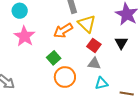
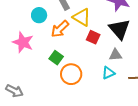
cyan circle: (20, 11) -> (39, 15), moved
black triangle: (121, 43) -> (120, 29), size x1.6
gray triangle: (94, 64) -> (115, 55), moved

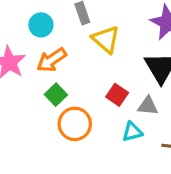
orange arrow: (60, 29) -> (52, 60), moved
red square: (93, 37) -> (117, 95), moved

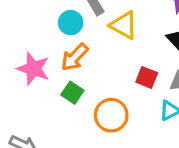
cyan circle: (41, 25) -> (71, 23), moved
green square: (56, 95) -> (72, 93), moved

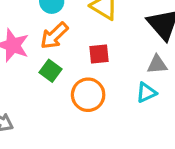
red square: (147, 77) -> (99, 54), moved, turned -30

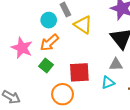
red square: (99, 54) -> (79, 72), moved, size x1.5
orange circle: (88, 95) -> (62, 94), moved

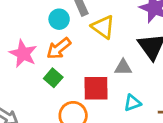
gray triangle: (116, 64) -> (123, 67), moved

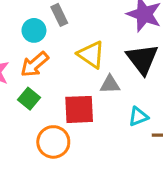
yellow triangle: (103, 27) -> (91, 55), moved
cyan triangle: (132, 103) -> (138, 117), moved

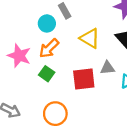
gray triangle: (110, 84) -> (107, 68), moved
orange circle: (53, 142) -> (55, 114), moved

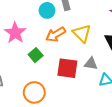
orange arrow: (49, 48) -> (56, 34), moved

